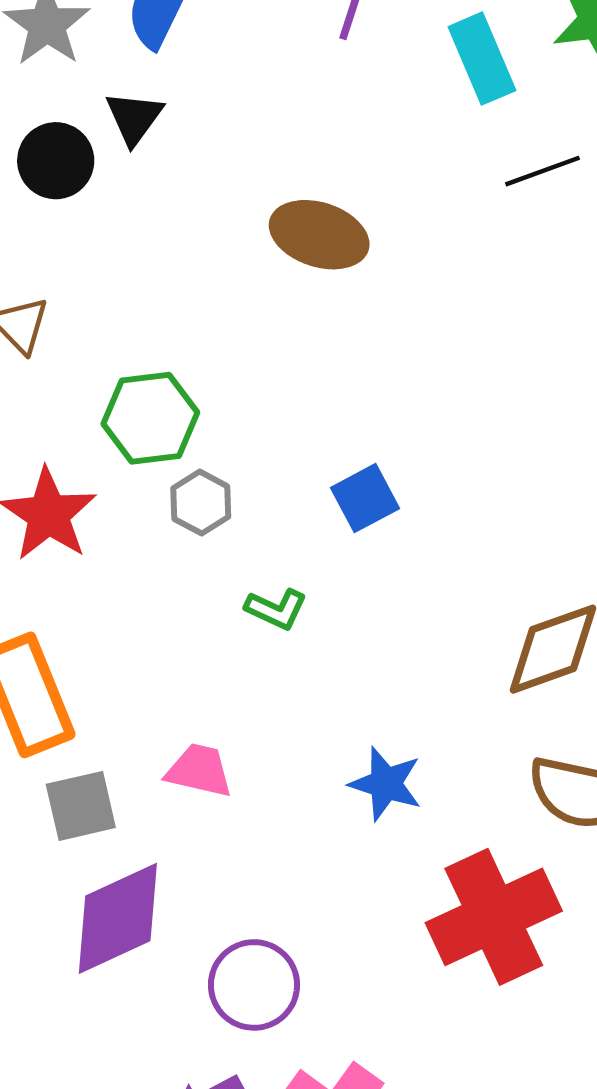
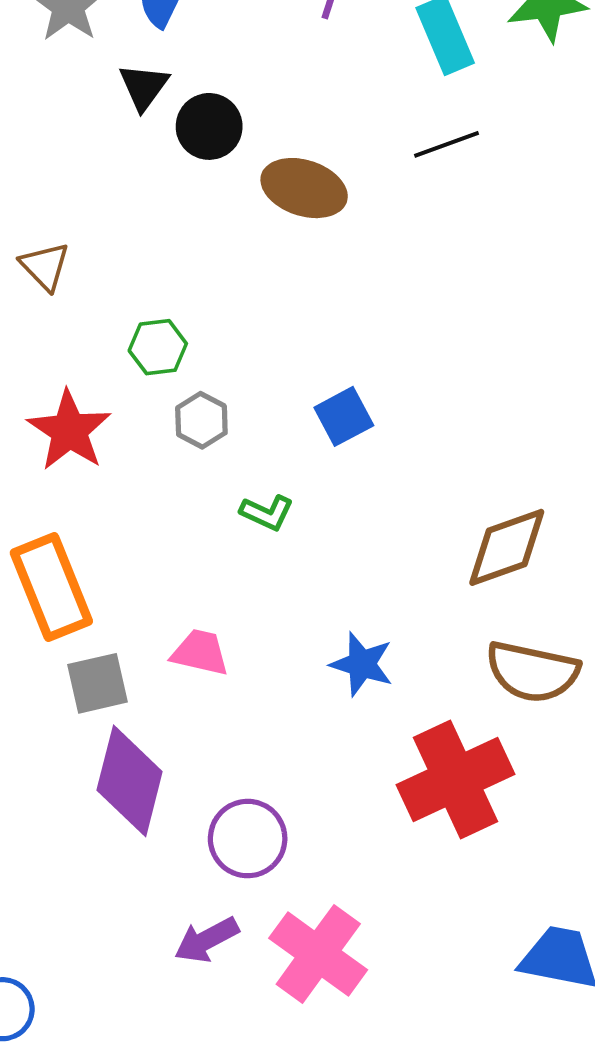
black circle: (56, 161) -> (209, 126), moved
black line: (543, 171) -> (446, 144), moved
green hexagon: (150, 418) -> (158, 347), size x0.7
purple diamond: (118, 918) -> (130, 781), turned -51

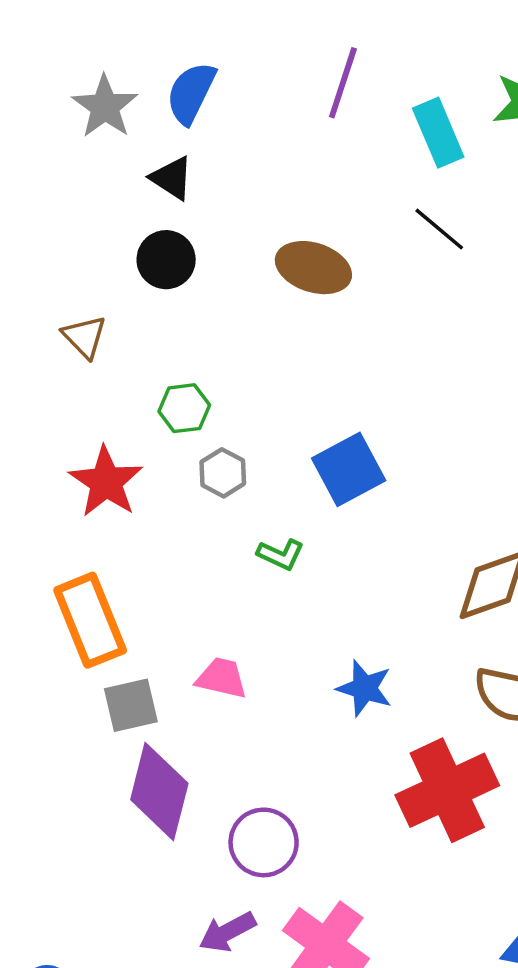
black triangle: (144, 87) -> (172, 178), turned -33
black circle: (209, 126) -> (166, 260), moved
black line: (446, 144) -> (439, 229), turned 60
blue square: (344, 416) -> (349, 469), size x1.4

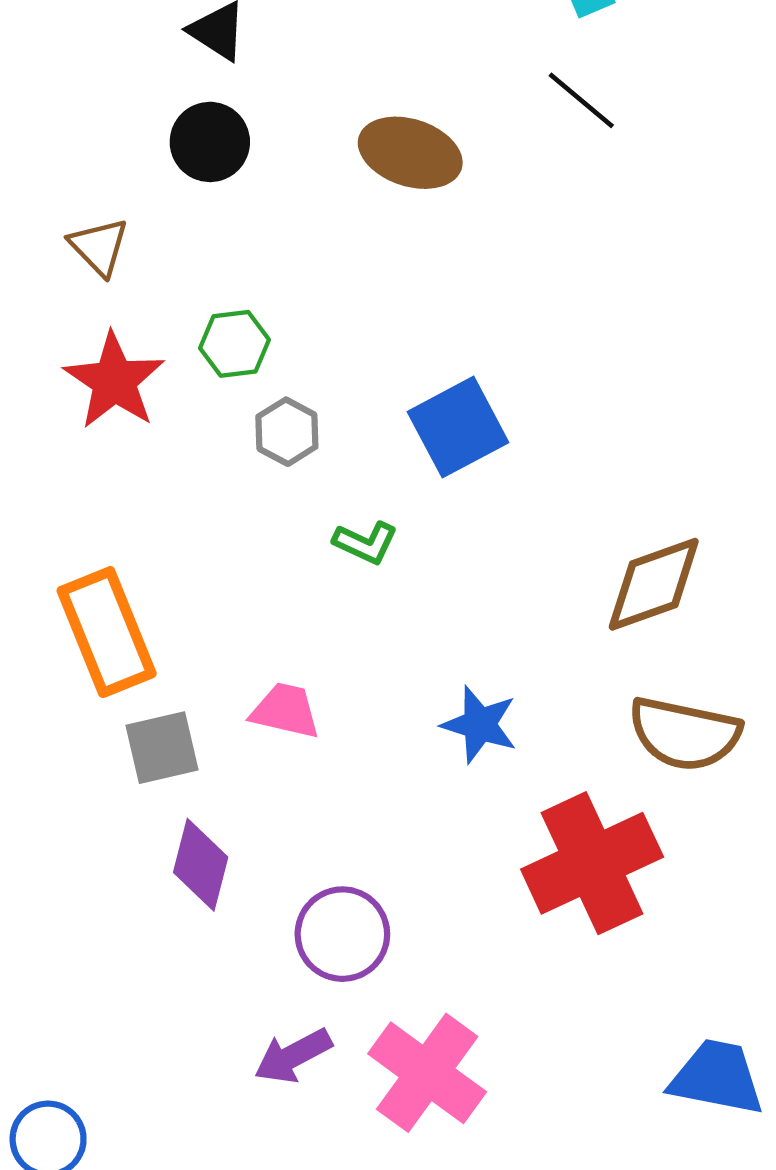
red star: (106, 482) -> (114, 381), moved
purple diamond: (159, 791) -> (201, 865), size x0.7

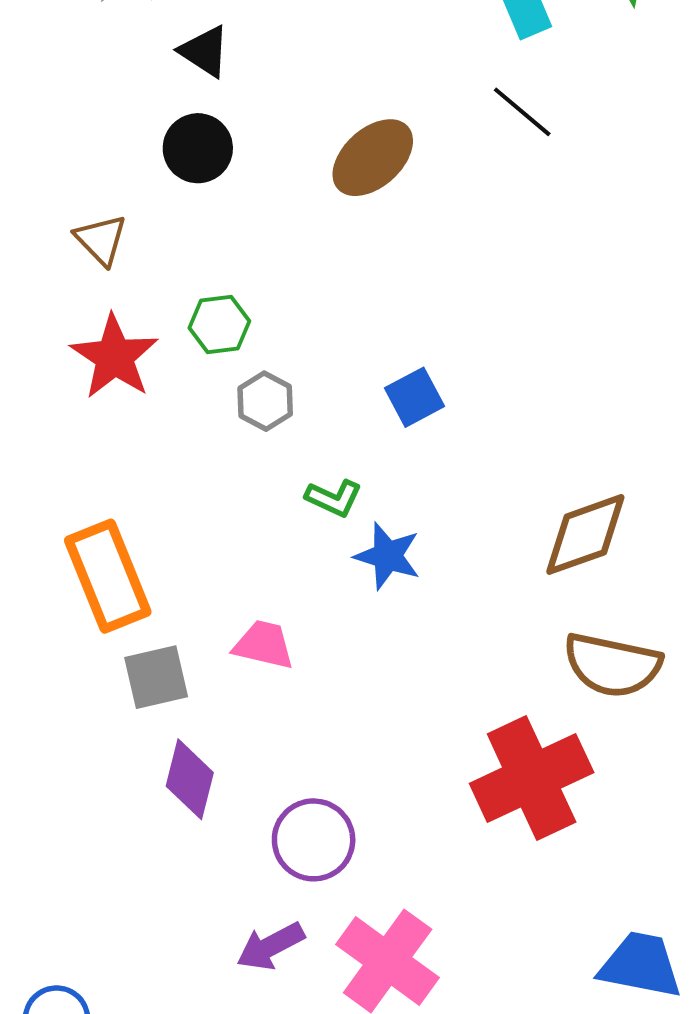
brown ellipse: (410, 153) -> (373, 158), turned -60
blue square: (458, 427) -> (414, 397), size x0.7
blue star: (480, 725) -> (388, 556), moved

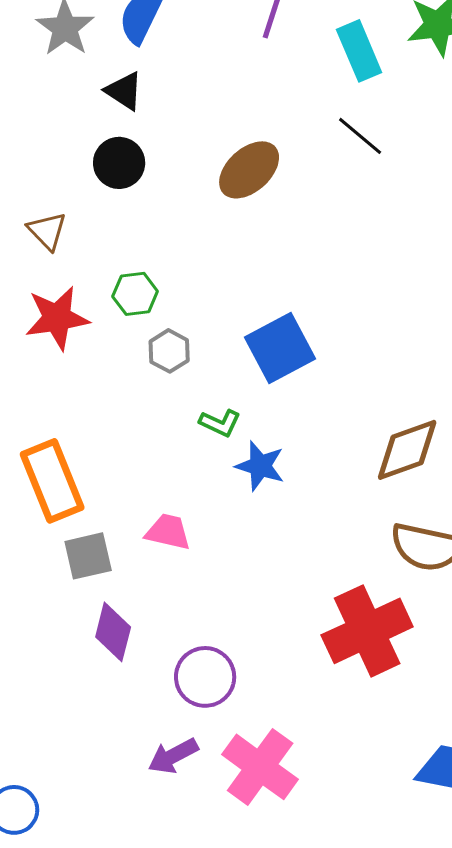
red star: (114, 357) -> (57, 318), turned 30
blue square: (414, 397) -> (280, 348), size x1.6

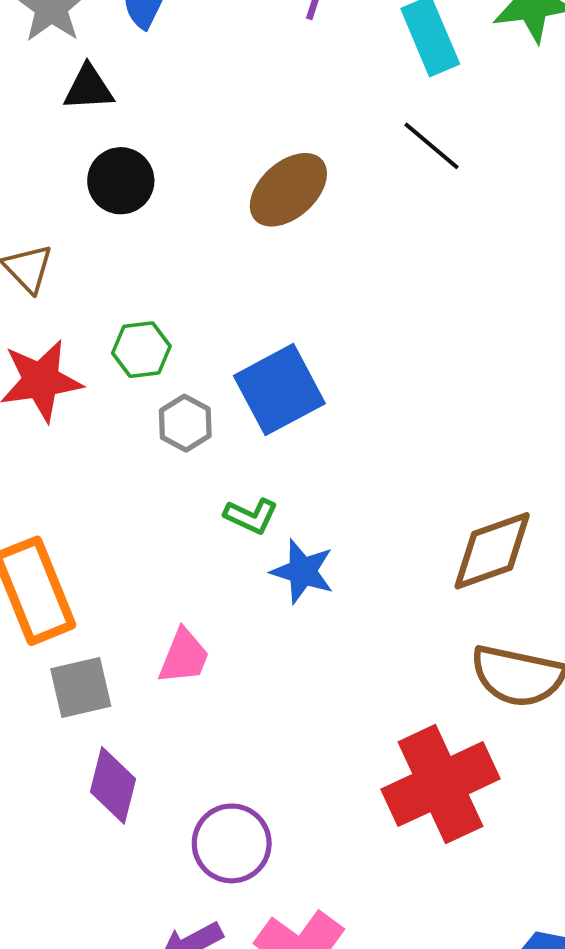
black triangle: (124, 91) -> (89, 88), moved, turned -36
blue square: (280, 348) -> (279, 390), moved
pink trapezoid: (168, 532) -> (184, 656), turned 99

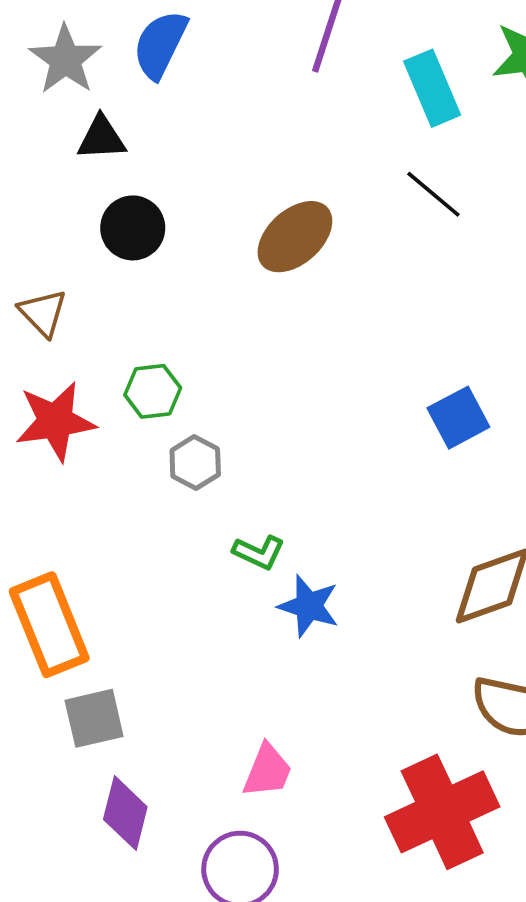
blue square: (279, 390) -> (458, 418), moved, size x0.7
pink trapezoid: (184, 656) -> (268, 771), moved

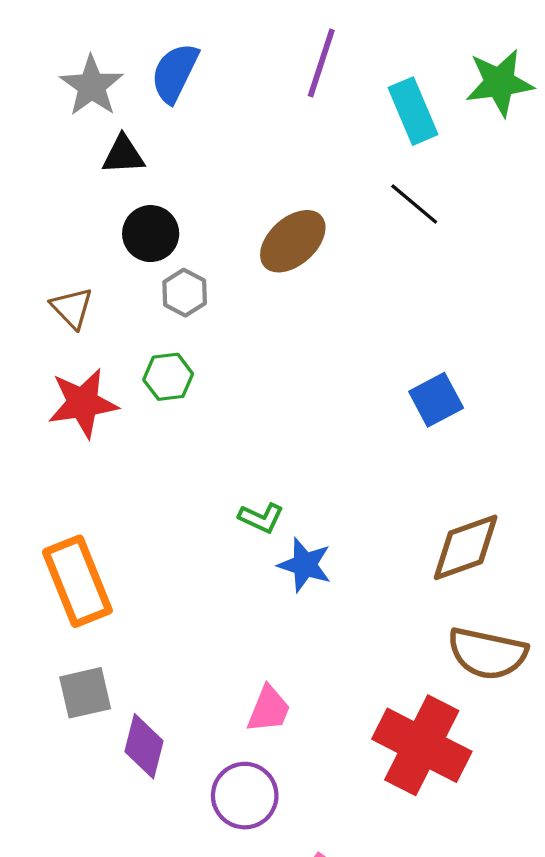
gray hexagon: (195, 462) -> (185, 293), moved
gray square: (94, 718) -> (85, 693), moved
red cross: (442, 812) -> (422, 745), turned -38

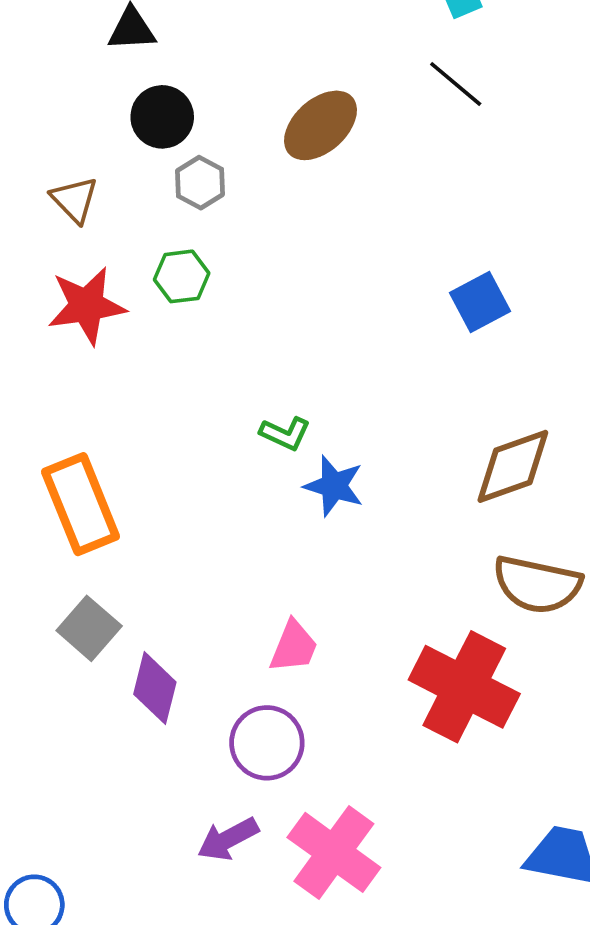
gray square: (85, 693) -> (89, 628), turned -36

